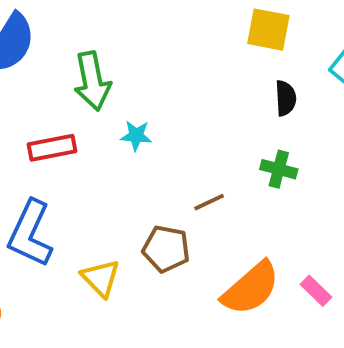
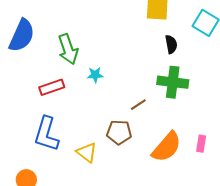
green cross: (279, 169) -> (173, 82), size x1.6
pink rectangle: (316, 291) -> (201, 144), turned 63

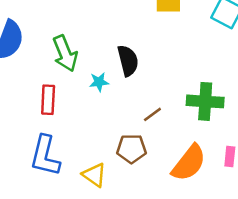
black semicircle: (171, 44) -> (128, 61), moved, size x1.4
green cross: (173, 82) -> (205, 101), moved
red rectangle: (52, 87) -> (48, 100), turned -65

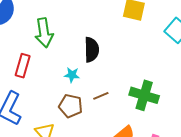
cyan star: (99, 82) -> (72, 75), moved
brown pentagon: (131, 149) -> (71, 106), moved

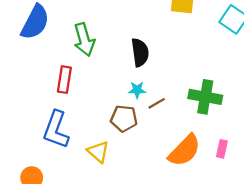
cyan star: (72, 75) -> (137, 90), moved

